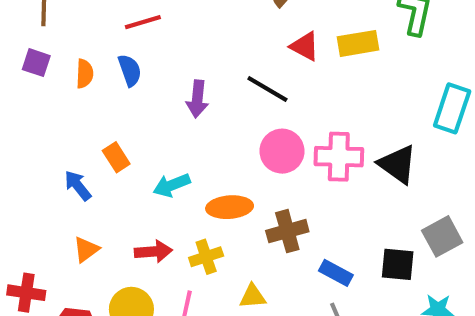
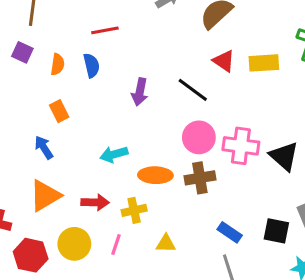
orange rectangle: (116, 157) -> (59, 111), moved
brown cross: (287, 231) -> (200, 178), moved
orange triangle: (86, 249) -> (45, 196), size x1.6

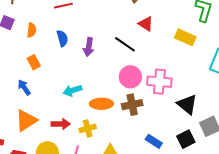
yellow rectangle: (264, 63) -> (185, 37), moved, turned 30
blue semicircle: (91, 65) -> (62, 38), moved
black triangle: (284, 156) -> (187, 104), moved
black square: (276, 231) -> (186, 139), turned -36

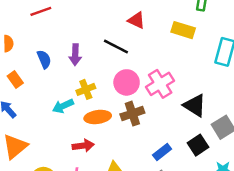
blue semicircle: (62, 38) -> (44, 59), moved
pink cross: (159, 82) -> (160, 84), turned -30
red arrow: (61, 124) -> (83, 146), moved
yellow cross: (88, 128) -> (86, 89), moved
blue rectangle: (154, 141) -> (162, 152), turned -63

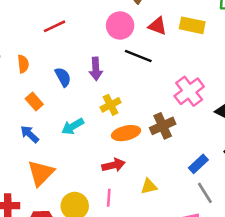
yellow rectangle: (183, 30) -> (192, 25), moved
pink circle: (127, 82) -> (120, 25), moved
cyan arrow: (63, 106) -> (73, 126), moved

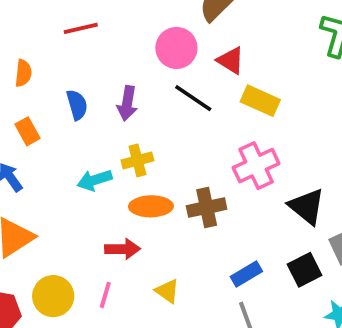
yellow rectangle: (192, 25) -> (260, 101), moved
cyan arrow: (73, 126) -> (95, 180), moved
yellow triangle: (149, 186) -> (167, 291), turned 36

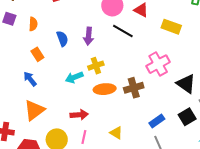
yellow rectangle: (260, 101) -> (171, 27), moved
red arrow: (123, 249) -> (79, 115), moved

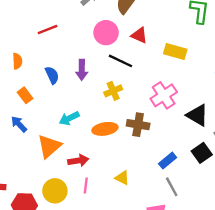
yellow cross: (96, 66) -> (113, 91), moved
brown cross: (134, 88) -> (138, 125), turned 30
orange triangle: (34, 110) -> (49, 146), moved

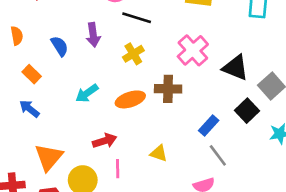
orange triangle: (49, 146) -> (49, 157), moved

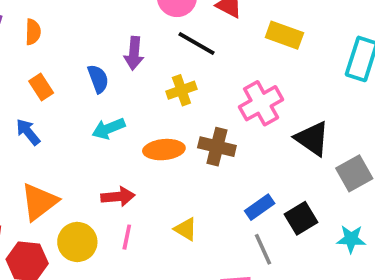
blue semicircle: (60, 46) -> (98, 79), moved
black square: (247, 111) -> (301, 218), moved

